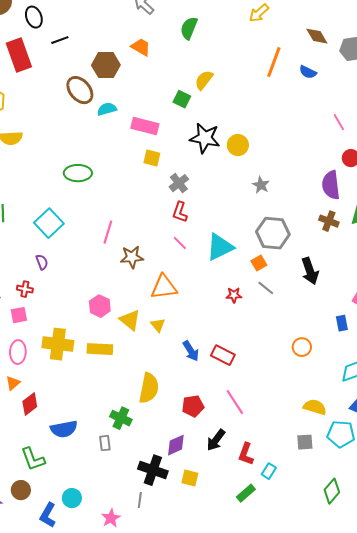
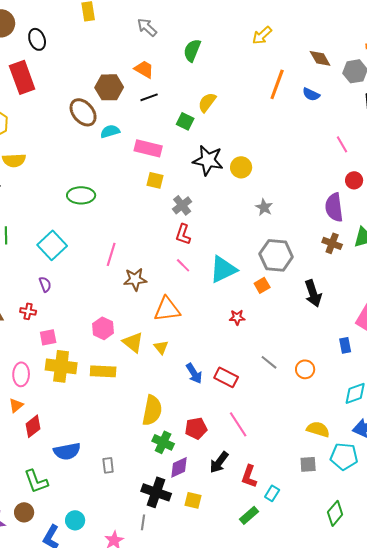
black line: (60, 40) -> (149, 97), moved
gray line: (266, 288) -> (269, 362), moved
pink square: (19, 315) -> (48, 337), moved
green cross: (121, 418) -> (163, 442), moved

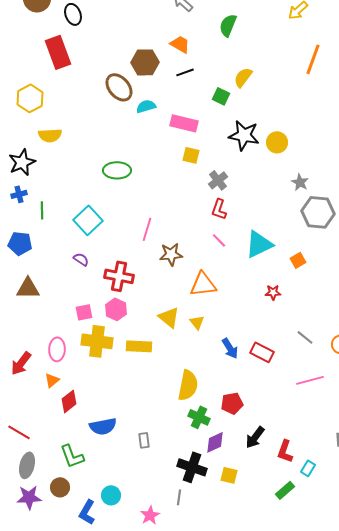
gray hexagon: (276, 255) -> (318, 212), moved
purple semicircle: (45, 284) -> (81, 259), turned -35
red cross: (28, 311) -> (119, 276), moved, size x1.8
pink hexagon: (103, 328) -> (116, 309), moved
pink line: (238, 424) -> (310, 380), moved, turned -72

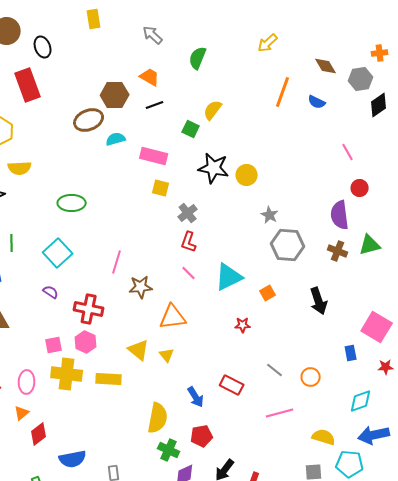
brown ellipse: (119, 87) -> (89, 120), turned -72
green ellipse: (117, 170) -> (72, 203), moved
blue arrow: (230, 348) -> (196, 397), moved

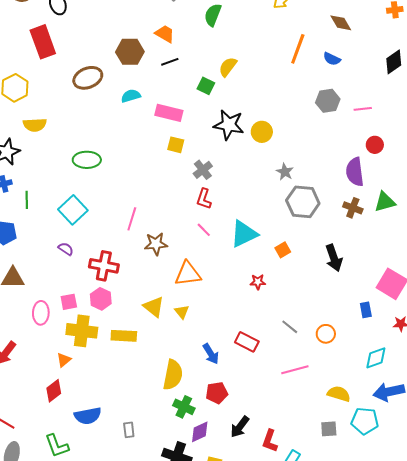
gray hexagon: (361, 79) -> (328, 101), moved
brown ellipse: (89, 120) -> (88, 78), moved
pink line: (348, 152) -> (363, 109), turned -66
pink ellipse: (27, 382) -> (41, 313), moved
orange triangle: (22, 413) -> (64, 360), moved

